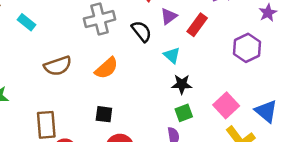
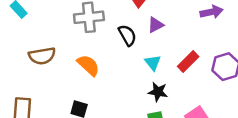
red rectangle: (197, 25) -> (188, 61), moved
orange semicircle: (106, 68) -> (88, 65), turned -105

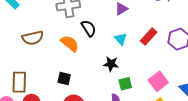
black semicircle: (127, 35) -> (89, 28), moved
black star: (158, 92) -> (111, 64), moved

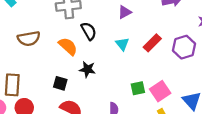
black star: (111, 64) -> (87, 69), moved
green square: (125, 84) -> (138, 88), moved

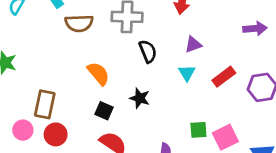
purple triangle: (125, 12) -> (193, 45), moved
brown semicircle: (29, 39) -> (79, 23), moved
orange semicircle: (68, 46) -> (98, 74), moved

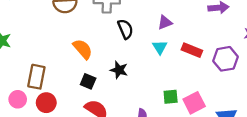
red rectangle: (224, 77) -> (192, 50), turned 60

